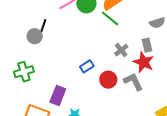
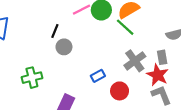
gray circle: (35, 36) -> (64, 47), moved
gray cross: (121, 50) -> (135, 61), size x1.5
gray L-shape: (133, 82) -> (161, 95), moved

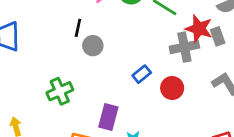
gray cross: (135, 61) -> (184, 47), turned 35
red star: (158, 75) -> (199, 29), moved

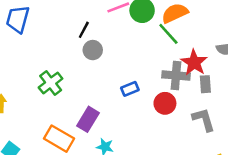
gray rectangle: (218, 36) -> (205, 84), moved
red circle: (172, 88) -> (165, 103), moved
green cross: (60, 91) -> (51, 83), turned -30

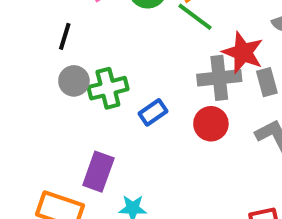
gray circle: (93, 50) -> (74, 81), moved
green cross: (51, 83) -> (108, 88), moved, turned 35

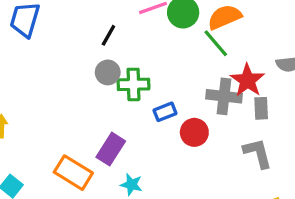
red circle: (211, 124) -> (194, 132), moved

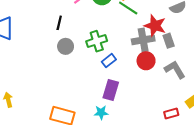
green cross: (133, 84) -> (97, 41), moved
red circle: (194, 132) -> (146, 61), moved
purple rectangle: (111, 149) -> (111, 90), moved

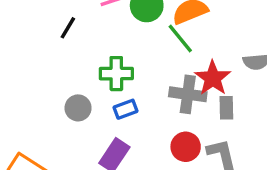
gray circle: (66, 46) -> (78, 108), moved
red circle: (146, 61) -> (186, 147), moved

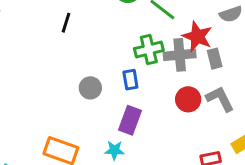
green cross: (116, 74) -> (149, 50), moved
blue rectangle: (126, 109) -> (130, 80), turned -66

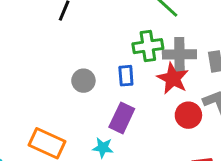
red star: (197, 36) -> (173, 78), moved
red circle: (188, 99) -> (188, 115), moved

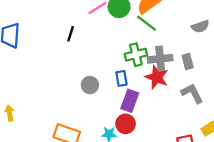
red circle: (188, 115) -> (126, 124), moved
purple rectangle: (122, 118) -> (130, 101), moved

